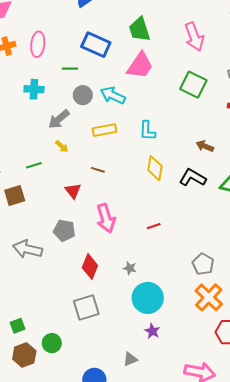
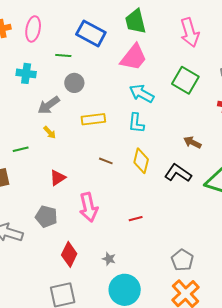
cyan arrow: (113, 95) -> (142, 93), moved
brown line: (98, 170) -> (106, 161), moved
red triangle: (73, 191) -> (58, 178), turned 30

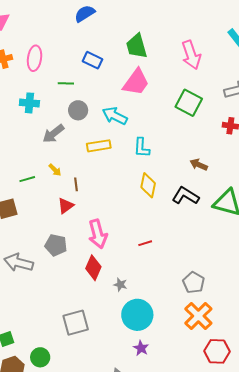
blue rectangle: (91, 33) -> (93, 60), size x0.7
cyan arrow: (142, 93) -> (115, 116), moved
yellow arrow: (50, 132) -> (55, 170), moved
brown line: (106, 161) -> (76, 184), moved, turned 64
red diamond: (69, 254) -> (93, 268), moved

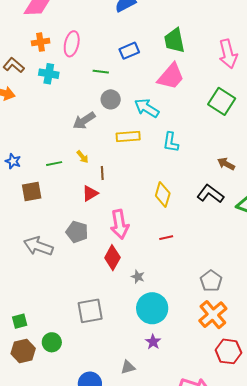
blue rectangle: (93, 60) -> (129, 51), turned -54
cyan cross: (29, 103) -> (49, 74), moved
yellow diamond: (148, 185) -> (163, 195), moved

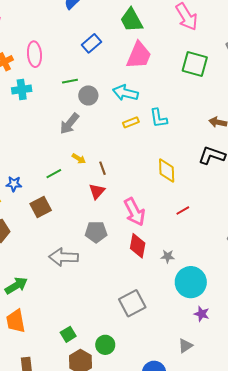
green line: (101, 72) -> (70, 81), moved
yellow rectangle: (128, 137) -> (131, 122), moved, size x0.7

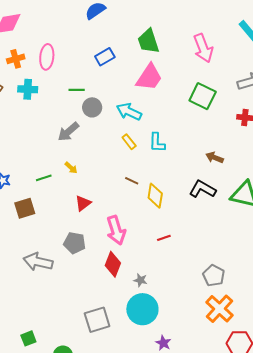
yellow rectangle: (131, 122) -> (129, 142), turned 63
brown line: (102, 168) -> (132, 181), moved, turned -56
cyan circle: (191, 282) -> (142, 309), moved

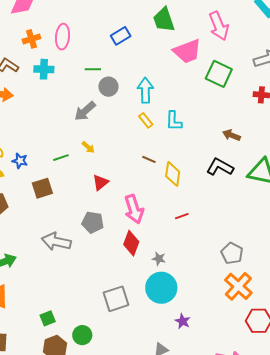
pink trapezoid: (149, 77) -> (187, 51), moved, turned 36
cyan arrow: (129, 112) -> (145, 90), turned 65

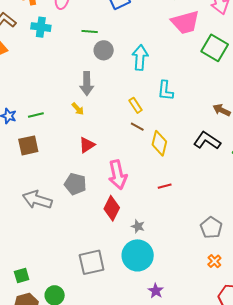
gray arrow: (85, 111) -> (87, 84), moved, turned -55
yellow rectangle: (146, 120) -> (136, 105), moved
green line: (61, 158) -> (36, 115), moved
orange cross: (238, 286) -> (214, 261), size x0.5

